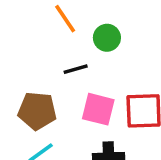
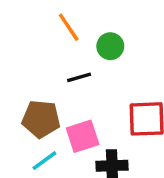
pink square: (98, 109) -> (83, 136), moved, turned -32

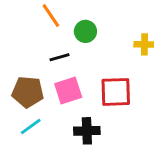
pink square: (83, 136) -> (68, 90), moved

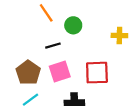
brown pentagon: (28, 92) -> (28, 73), turned 30

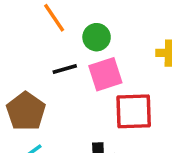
pink square: (60, 71) -> (105, 74), moved

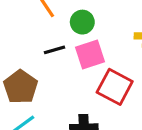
red square: (134, 111) -> (115, 87), turned 30

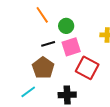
brown pentagon: (21, 87) -> (43, 68), moved

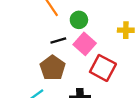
pink square: (71, 47) -> (85, 44), turned -30

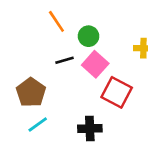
brown pentagon: (53, 68) -> (31, 92), moved

